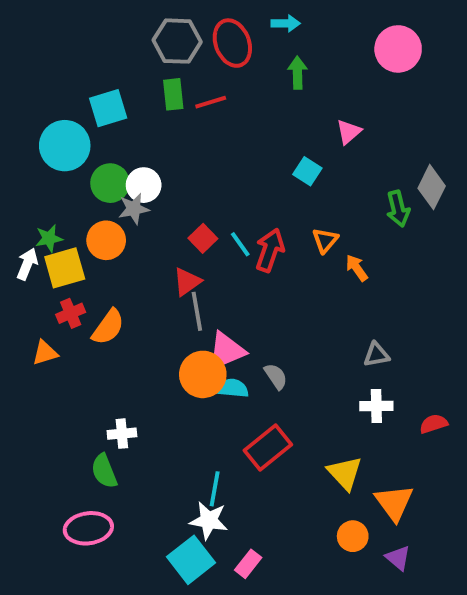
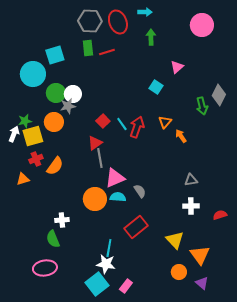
orange circle: (203, 374) -> (95, 199), moved

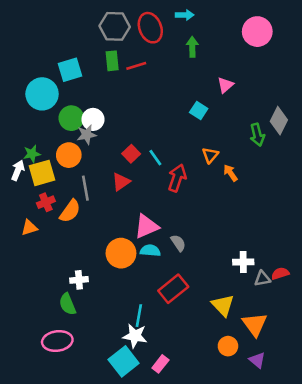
red arrow: (137, 127) -> (177, 178), moved
gray line: (100, 158) -> (85, 188), moved
gray triangle: (191, 180) -> (262, 279), moved

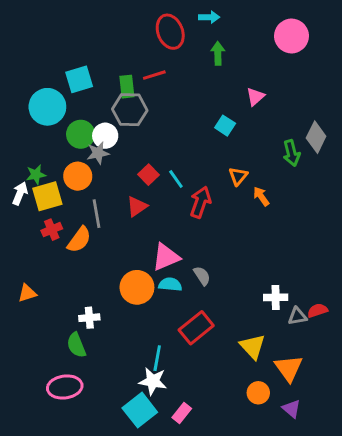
gray hexagon: (115, 26) -> (130, 110), moved
green rectangle: (112, 61) -> (127, 87), moved
orange triangle: (29, 228) -> (27, 293), moved

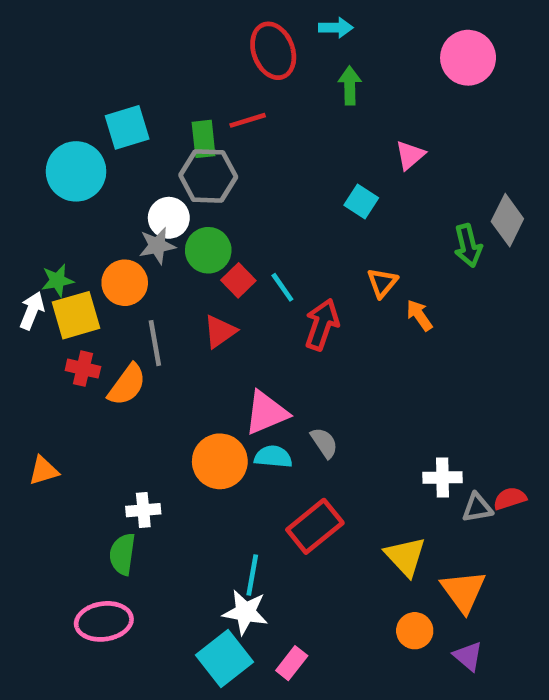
green circle: (81, 134) -> (208, 250), moved
red cross: (52, 230) -> (83, 369), turned 36
green semicircle: (76, 345) -> (122, 554), turned 30

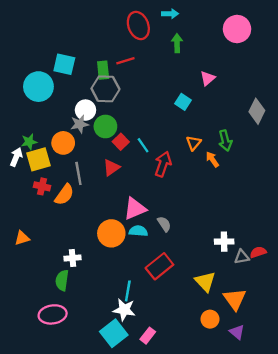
cyan square: (127, 127) -> (64, 64), turned 30
green arrow: (468, 246) -> (225, 141), moved

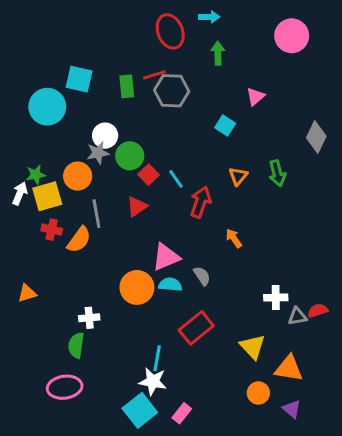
gray hexagon: (105, 89) -> (172, 91), moved
orange arrow: (212, 159) -> (234, 238), moved
orange triangle: (235, 299) -> (289, 368), turned -45

